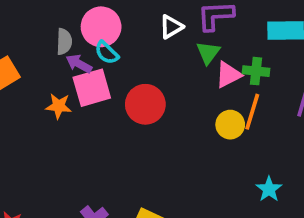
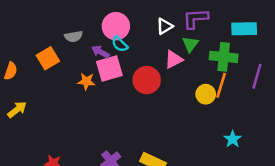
gray semicircle: (64, 42) -> (74, 36), moved, turned 78
green cross: (256, 71) -> (224, 57), size x1.5
pink triangle: (228, 75) -> (174, 60), moved

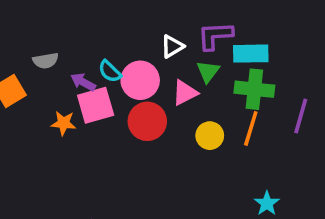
pink circle: (116, 26) -> (140, 80), moved
cyan rectangle: (244, 29) -> (251, 54), moved
yellow circle: (206, 94) -> (210, 136), moved

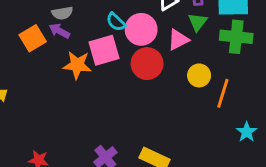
purple arrow: (83, 82) -> (59, 31), moved
orange star: (63, 123) -> (77, 65), size x1.4
orange line: (251, 128) -> (223, 93), moved

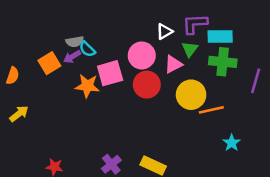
cyan semicircle: (116, 22) -> (87, 49), moved
purple arrow: (59, 31) -> (72, 57), turned -60
yellow circle: (199, 75) -> (191, 95), size x1.5
orange line: (223, 93) -> (211, 110), turned 60

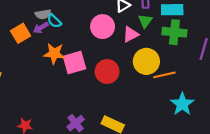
pink square: (110, 73) -> (74, 63), moved
red circle: (147, 85) -> (107, 72), moved
cyan star: (232, 143) -> (182, 104), size x1.5

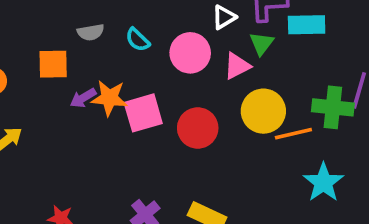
cyan semicircle: (54, 21) -> (138, 40), moved
purple arrow: (41, 28) -> (83, 98), moved
green cross: (174, 32) -> (333, 107), moved
orange square: (21, 33) -> (53, 64), turned 30

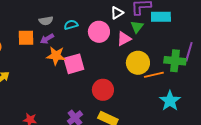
cyan semicircle: (138, 40) -> (71, 25), turned 120
purple arrow: (83, 98) -> (47, 39), moved
red circle: (198, 128) -> (103, 90), moved

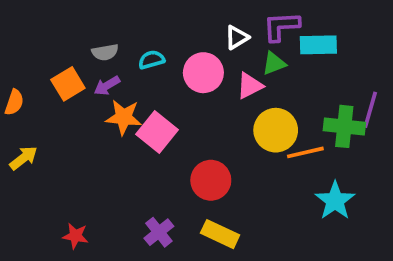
green triangle: (137, 27) -> (274, 63), turned 32
orange square: (26, 38) -> (68, 84), turned -30
pink square: (74, 64) -> (157, 132), turned -35

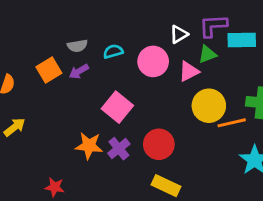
orange star: (124, 117) -> (89, 146), moved
purple cross: (159, 232) -> (119, 149), moved

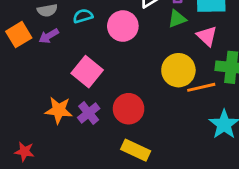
pink triangle: (189, 71) -> (207, 36), moved, turned -50

